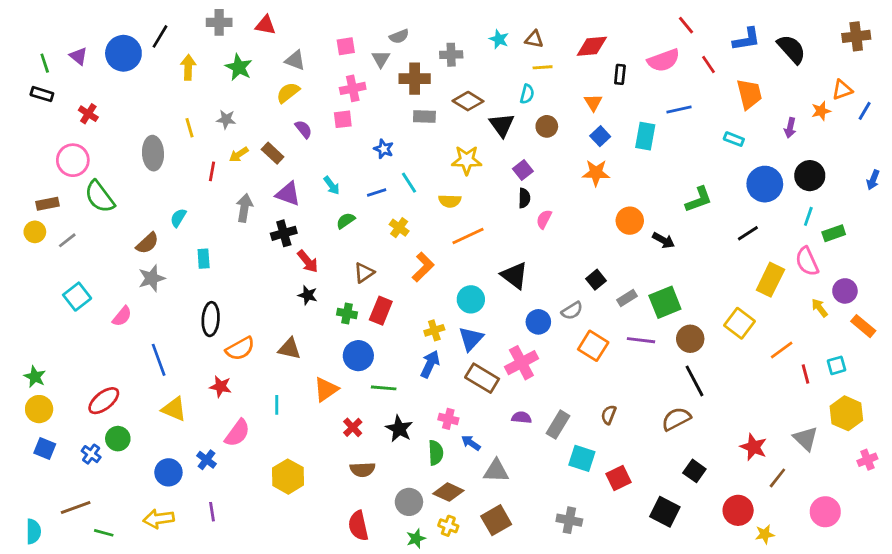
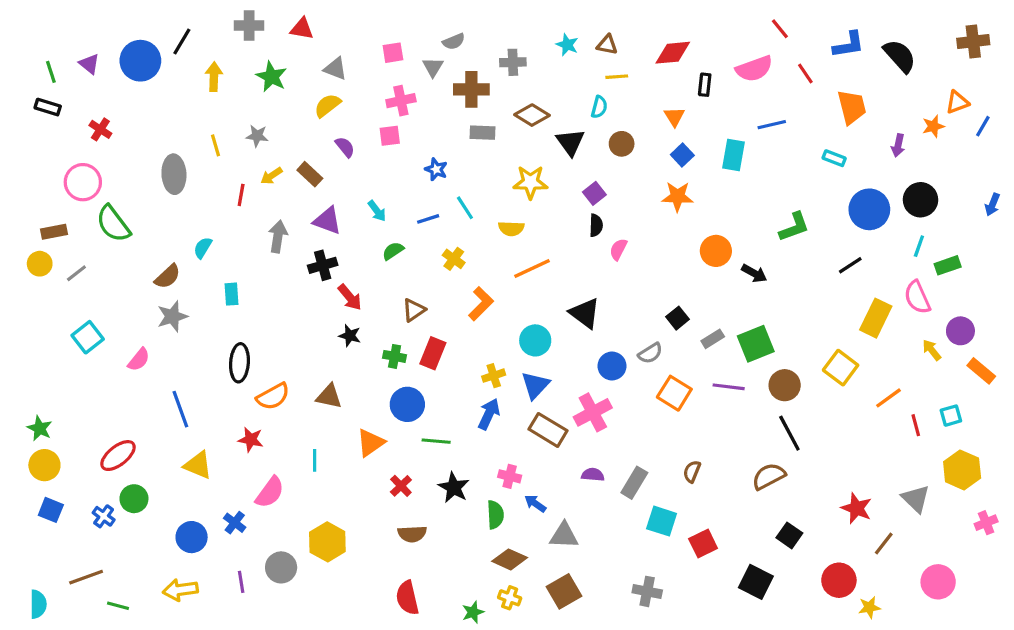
gray circle: (409, 502) -> (281, 567), moved

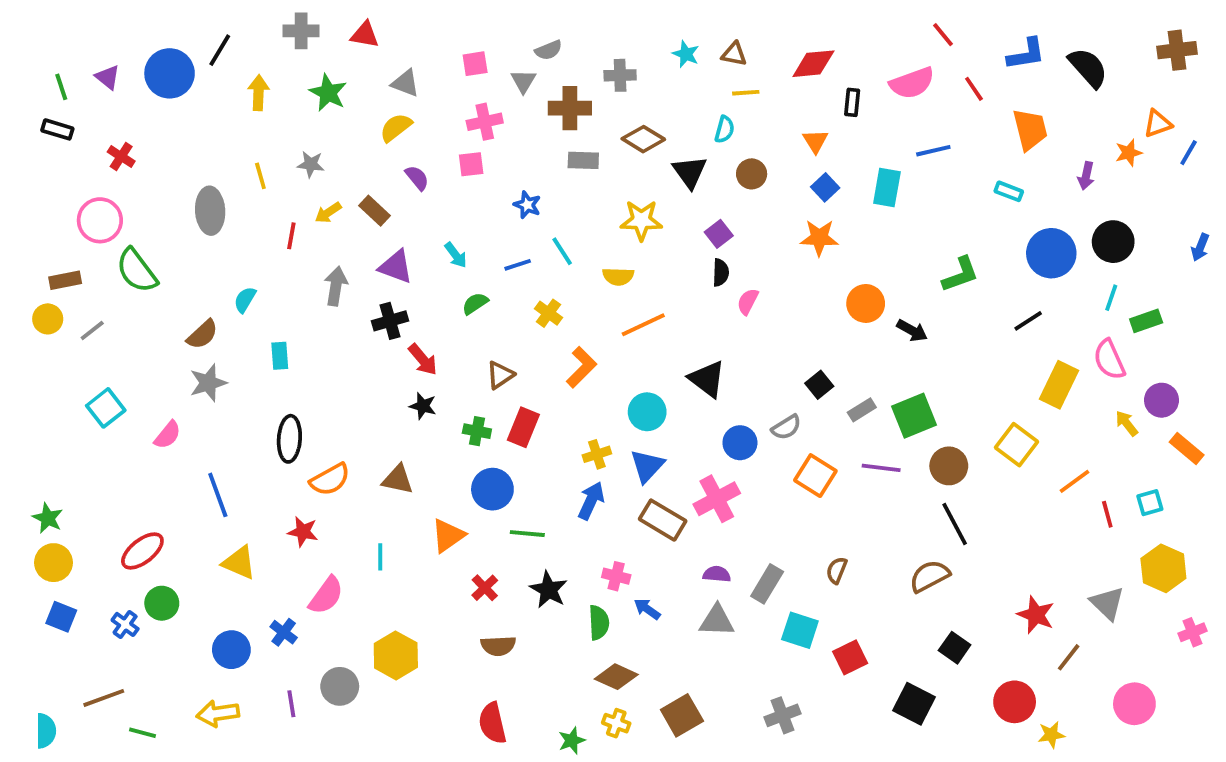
gray triangle: (564, 535) -> (717, 621), moved
gray cross: (647, 591) -> (783, 715), turned -32

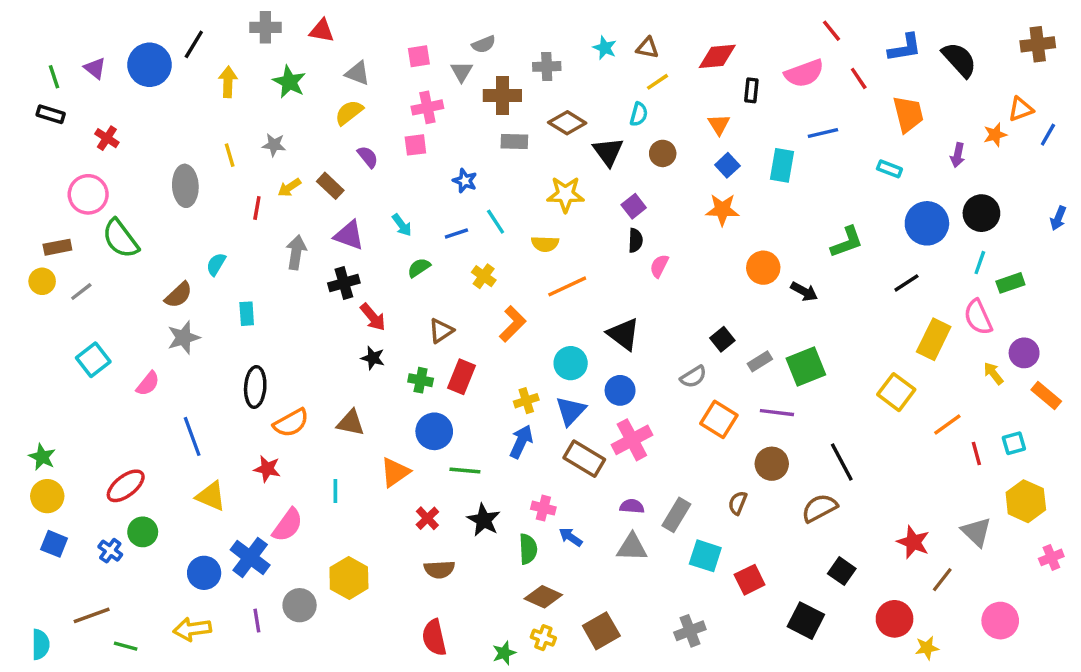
yellow line: (746, 93) -> (658, 82), turned -30
blue circle: (740, 443) -> (620, 390), moved
brown circle: (949, 466) -> (772, 464), moved
blue cross: (284, 632) -> (250, 557), size x1.6

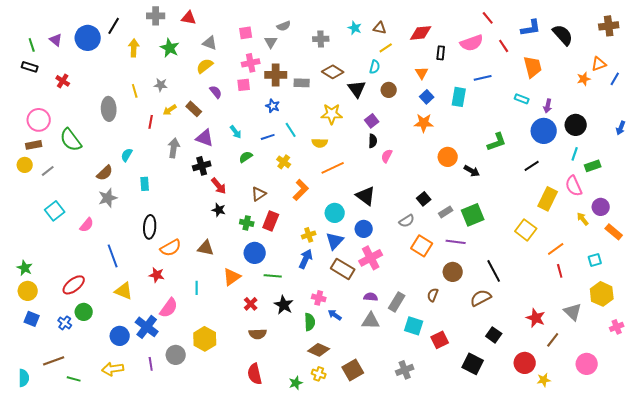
brown cross: (502, 95) -> (276, 75), moved
purple arrow: (958, 155) -> (548, 106), moved
pink circle: (88, 194) -> (39, 120), moved
red line: (976, 453) -> (560, 271), moved

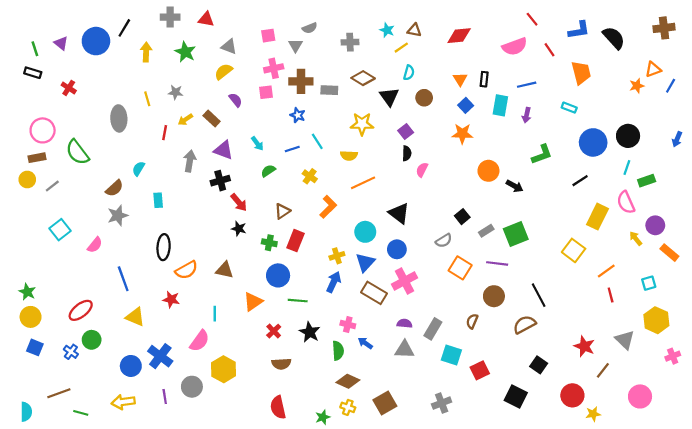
yellow line: (386, 48) -> (401, 48), moved
black rectangle: (441, 53) -> (484, 79), moved
purple arrow: (548, 106) -> (527, 115), moved
pink semicircle: (169, 308) -> (200, 341), moved

